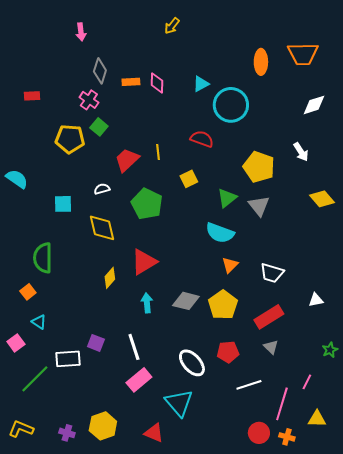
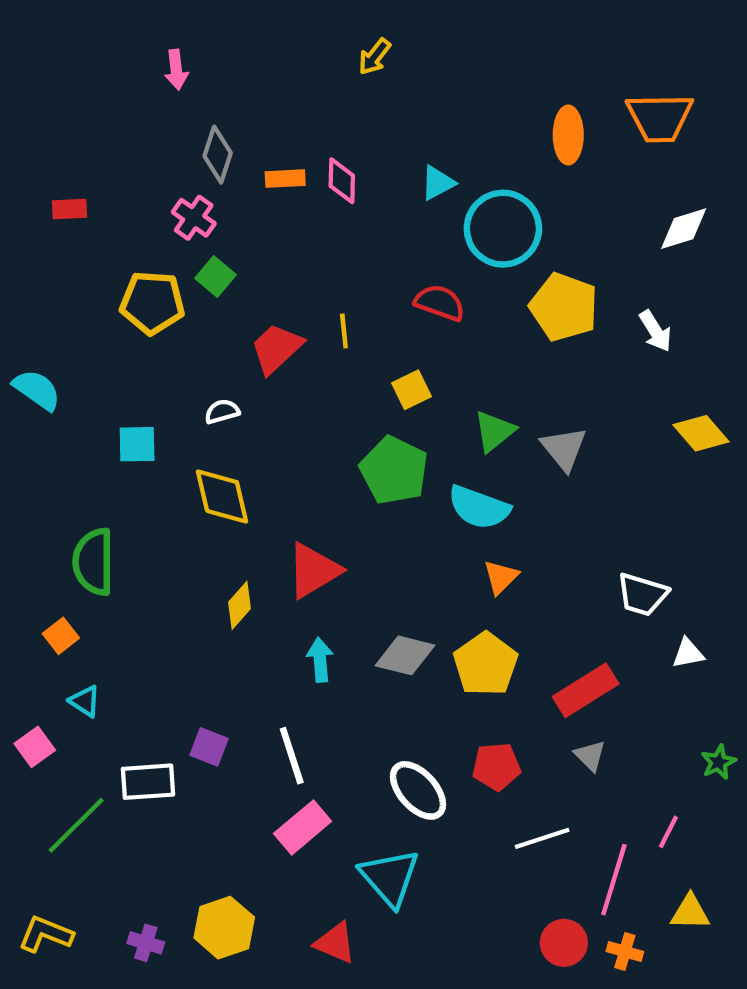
yellow pentagon: (259, 167) -> (564, 307), moved
green pentagon: (147, 204) -> (394, 470), moved
white trapezoid: (272, 273) -> (642, 594), moved

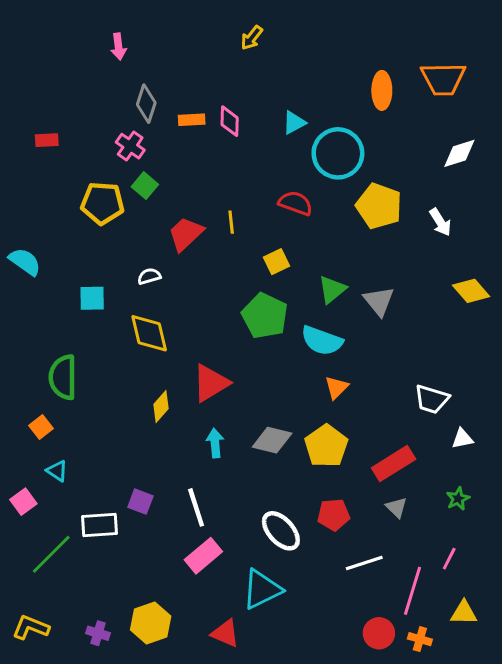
green star: (718, 762) -> (458, 499), moved
cyan triangle: (390, 878) -> (262, 589), turned 45

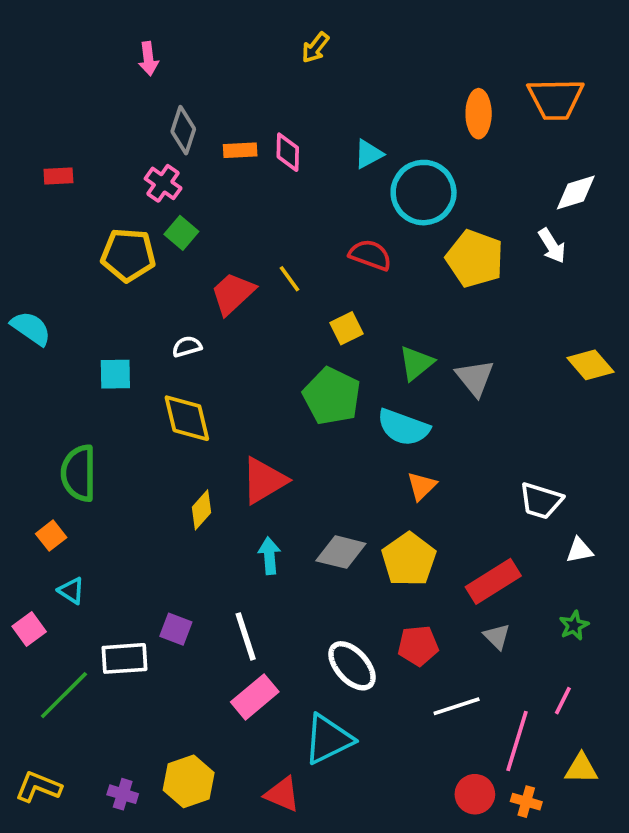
yellow line: (231, 222) -> (290, 279), turned -30
white arrow: (440, 222) -> (552, 246), moved

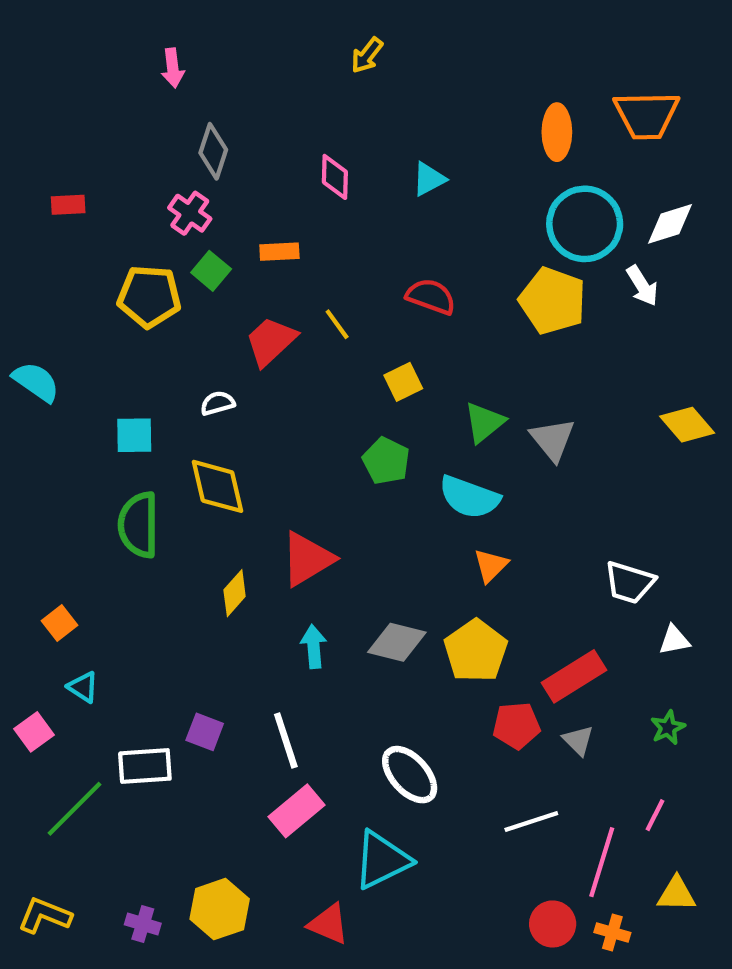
orange rectangle: (240, 150) -> (279, 252), moved
cyan circle: (424, 193) -> (585, 224), moved
green pentagon: (332, 396) -> (386, 461), size x0.7
green semicircle: (79, 473) -> (139, 525), moved
red pentagon: (418, 646) -> (516, 725), moved

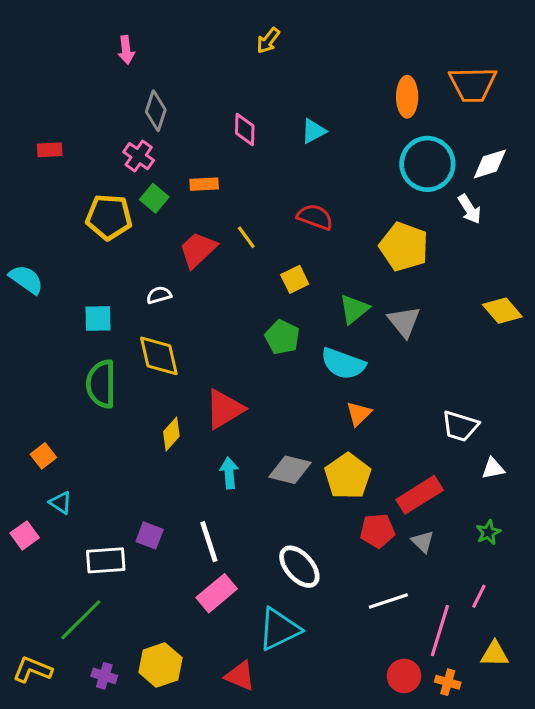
yellow pentagon: (553, 301) -> (404, 247), moved
green line: (74, 809) -> (81, 620), moved

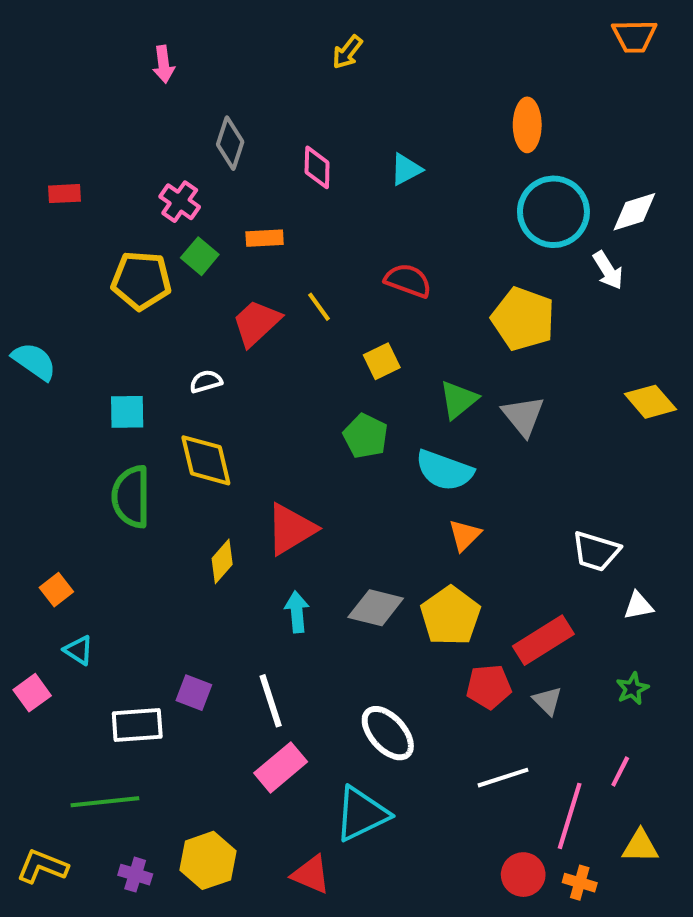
orange trapezoid: (473, 84) -> (634, 36), moved, size x0.7
gray diamond: (156, 111) -> (230, 143), moved
green line: (81, 620) -> (105, 802), turned 39

